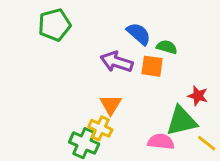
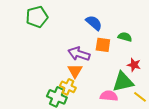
green semicircle: (167, 47) -> (125, 37), moved
purple arrow: (117, 62) -> (79, 54), moved

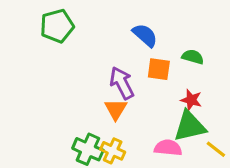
purple arrow: (79, 54) -> (122, 83), turned 45
red star: (134, 65) -> (191, 100), moved
yellow cross: (68, 87) -> (113, 151), moved

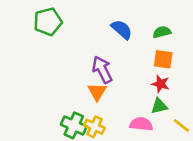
green semicircle: (193, 57) -> (162, 32), moved, turned -30
orange square: (159, 69) -> (163, 59), moved
green triangle: (190, 126) -> (159, 106), size x0.6

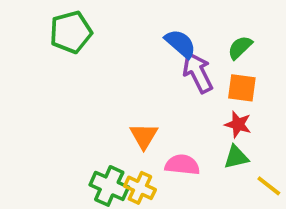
green semicircle: (162, 32) -> (240, 47), turned -30
purple arrow: (102, 70) -> (198, 72), moved
pink semicircle: (141, 124) -> (182, 165), moved

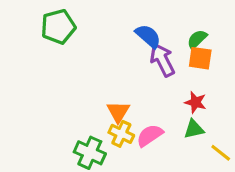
orange square: (242, 88) -> (200, 58), moved
pink semicircle: (182, 165) -> (150, 135), turned -40
yellow cross: (140, 188) -> (121, 134), moved

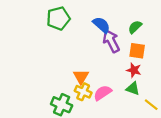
green pentagon: (58, 27) -> (58, 18), moved
orange square: (200, 58) -> (137, 51), moved
green triangle: (194, 129) -> (133, 89), turned 32

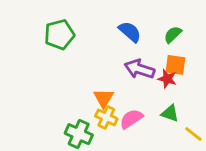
green pentagon: (58, 18) -> (59, 35), moved
purple arrow: (111, 41) -> (140, 69), moved, turned -45
red star: (134, 70) -> (167, 79), moved

